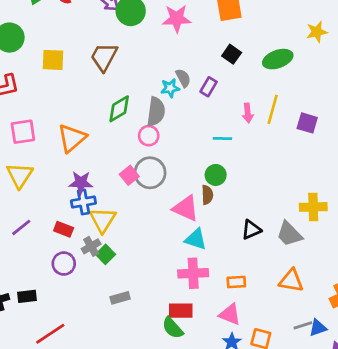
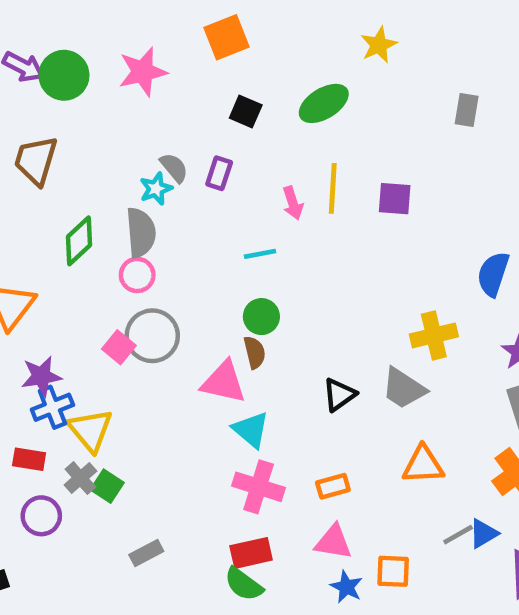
cyan triangle: (196, 239) -> (251, 430), turned 35
pink cross: (193, 273) -> (259, 487), turned 32

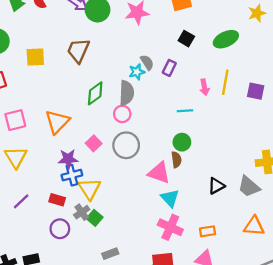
pink square: (119, 347) -> (94, 143), moved

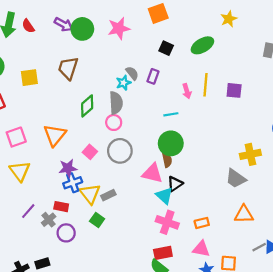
green circle: (182, 142) -> (171, 143), size x1.5
black triangle: (216, 186) -> (175, 184), moved
gray cross: (82, 212) -> (49, 220), moved
gray rectangle: (110, 254) -> (108, 195), moved

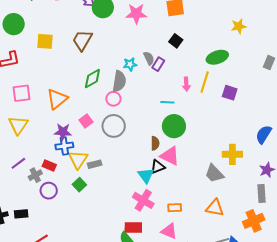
green ellipse: (202, 45) -> (217, 57), moved
gray semicircle: (132, 73) -> (149, 58), moved
green circle: (171, 143) -> (174, 126), moved
pink triangle: (152, 173) -> (170, 156), moved

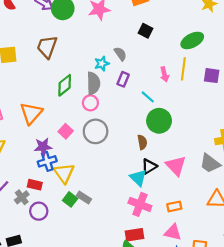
purple rectangle: (158, 64) -> (123, 79), moved
cyan line: (167, 102) -> (148, 97), turned 48
pink triangle: (170, 156) -> (176, 166), moved, turned 30
gray rectangle: (95, 164) -> (84, 197), moved, turned 56

